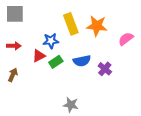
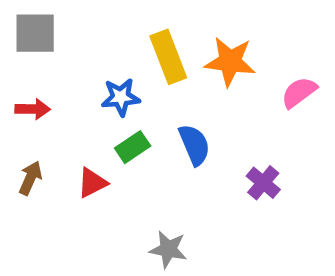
red triangle: (39, 56) -> (92, 183), moved
blue semicircle: (82, 61) -> (194, 145), turned -102
purple cross: (105, 69) -> (263, 183), moved

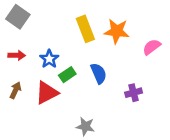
gray square: (35, 33) -> (18, 17), turned 35
blue star: (121, 97) -> (49, 59), moved, turned -30
red triangle: (92, 183) -> (47, 93), size x1.5
purple cross: (263, 183) -> (134, 93), turned 35

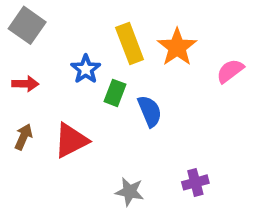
orange star: (117, 31) -> (177, 47), turned 30
blue star: (49, 59) -> (86, 69), moved
green rectangle: (67, 75) -> (115, 93), moved, turned -35
purple cross: (134, 93) -> (195, 182), moved

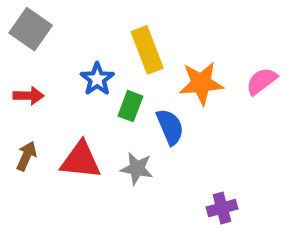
orange star: (177, 47) -> (201, 83), moved, turned 30
red triangle: (71, 140) -> (81, 160), turned 33
gray star: (130, 192) -> (137, 168), moved

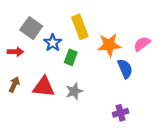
gray square: (31, 29) -> (31, 28), moved
blue semicircle: (170, 127) -> (125, 69), moved
gray star: (137, 168) -> (74, 91), turned -30

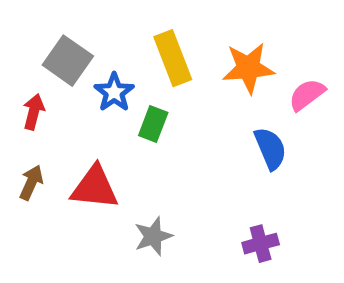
orange star: (109, 45) -> (248, 68), moved
red arrow: (15, 52) -> (34, 112), turned -77
gray star: (74, 91) -> (153, 236), moved

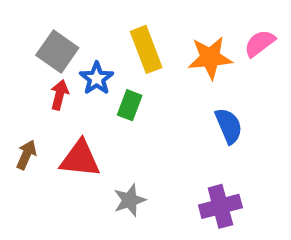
pink semicircle: (307, 95) -> (260, 43), moved
red arrow: (34, 112) -> (59, 95), moved
purple cross: (261, 244) -> (220, 206), size x1.4

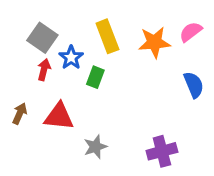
blue semicircle: (229, 126) -> (194, 85), moved

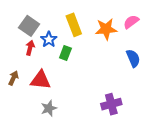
gray star: (95, 147) -> (49, 108), moved

